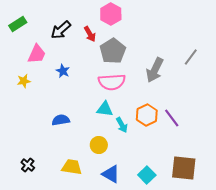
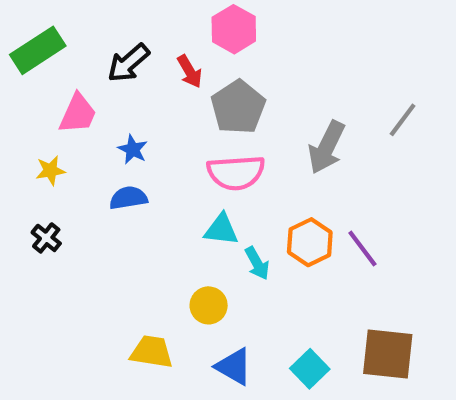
green rectangle: (18, 24) -> (38, 50), size x1.4
blue semicircle: (61, 120) -> (128, 198), moved
black cross: (28, 165) -> (46, 238), moved

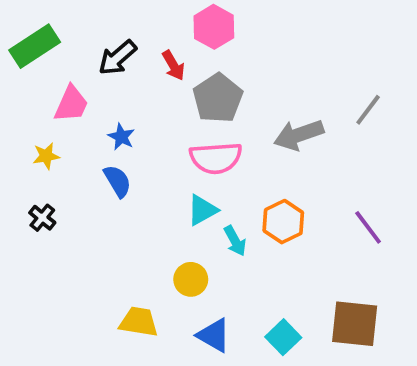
gray arrow: (327, 147) -> (299, 135), turned 45
blue semicircle: (128, 198) -> (117, 181), turned 68
cyan triangle: (221, 230) -> (202, 210), turned -36
purple line: (362, 248) -> (368, 227), moved

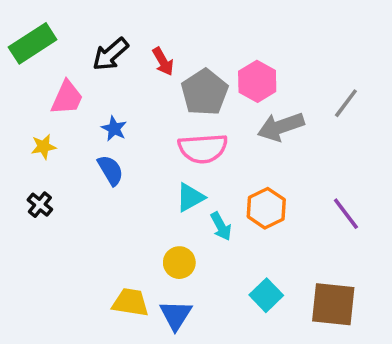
pink hexagon: (214, 27) -> (257, 81), moved
blue triangle: (214, 335) -> (176, 315), moved, turned 32
cyan square: (283, 337) -> (266, 295), moved

